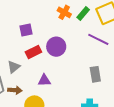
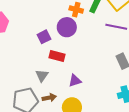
purple circle: (56, 47) -> (67, 27), moved
red rectangle: (33, 52) -> (57, 56), turned 56

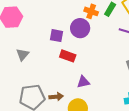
purple square: (44, 37) -> (57, 36), turned 32
gray triangle: (42, 76) -> (23, 55), moved

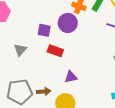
gray triangle: (23, 55) -> (20, 50), moved

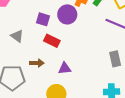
gray triangle: (20, 50) -> (17, 36), turned -40
brown arrow: (44, 91) -> (37, 63), moved

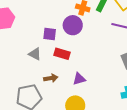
gray triangle: (17, 36) -> (35, 54), moved

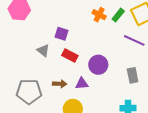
purple circle: (73, 25) -> (98, 65), moved
brown arrow: (51, 78) -> (60, 84), moved

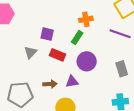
orange cross: (99, 15) -> (86, 19), moved, turned -32
green rectangle: (118, 15) -> (77, 38), moved
gray triangle: (43, 50) -> (30, 52), turned 40

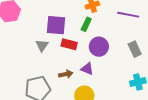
purple square: (47, 34) -> (56, 25), size x1.5
purple triangle: (72, 82) -> (87, 69), turned 40

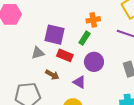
gray triangle: (42, 46) -> (38, 53), turned 32
brown arrow: (66, 74) -> (52, 75), moved, turned 32

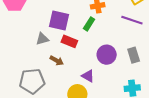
purple circle: (94, 62) -> (107, 55), moved
purple triangle: (79, 82) -> (88, 76), moved

